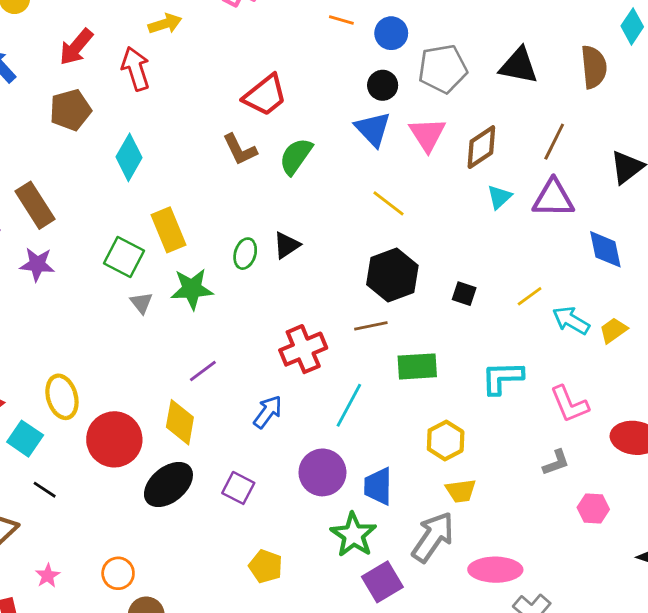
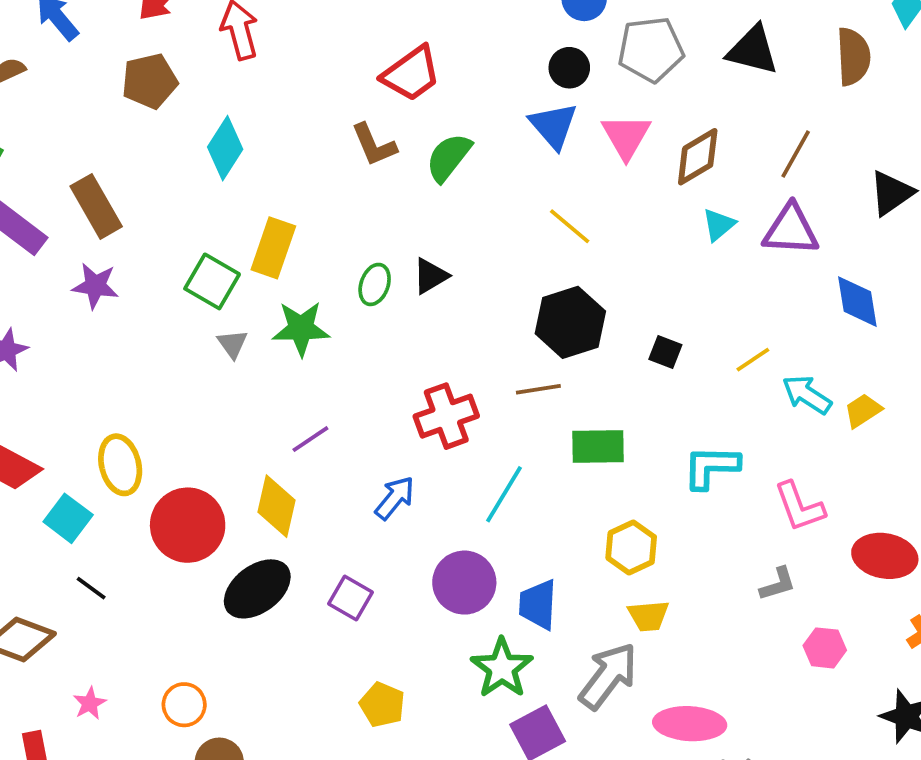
yellow rectangle: (168, 230) -> (273, 248), turned 39

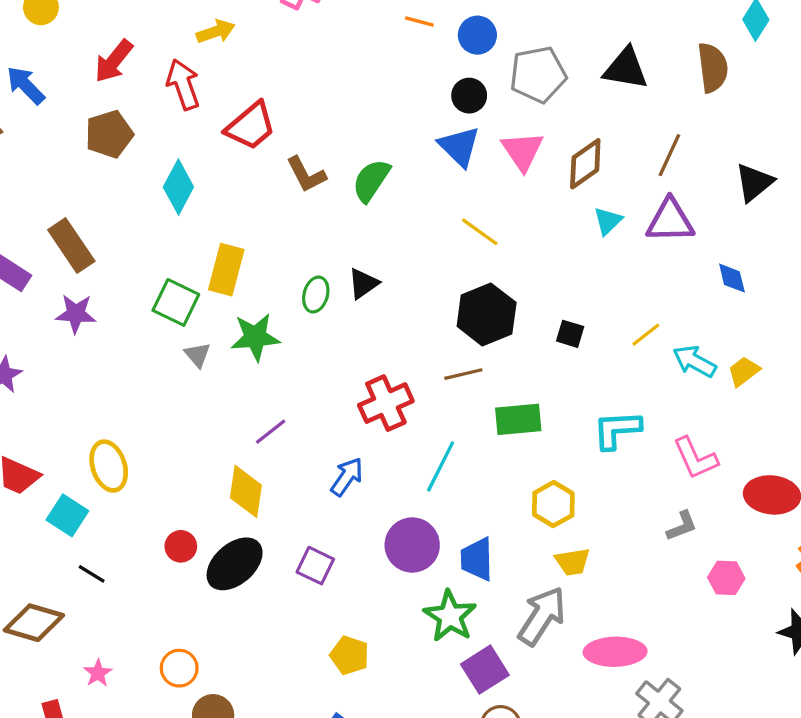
red trapezoid: (411, 74) -> (251, 126), moved
blue diamond: (857, 302) -> (732, 278), size x0.7
red circle: (188, 525) -> (181, 546), moved, size x0.5

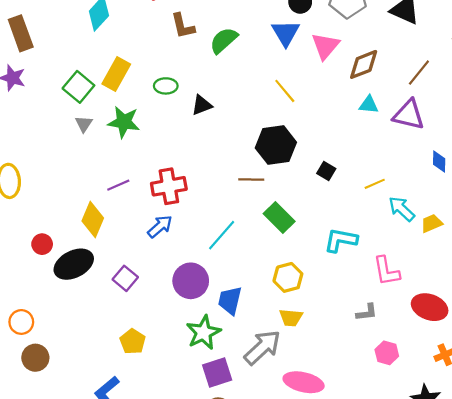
cyan triangle: (608, 221) -> (369, 105), turned 36
green ellipse: (316, 295) -> (166, 86), moved, turned 60
red cross: (386, 403) -> (169, 186), moved
green rectangle: (518, 419) -> (279, 217), turned 36

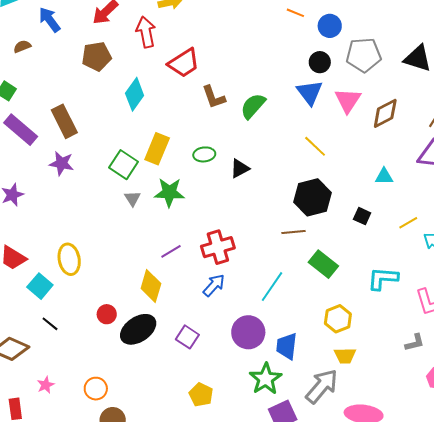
cyan triangle: (369, 105) -> (384, 176), moved

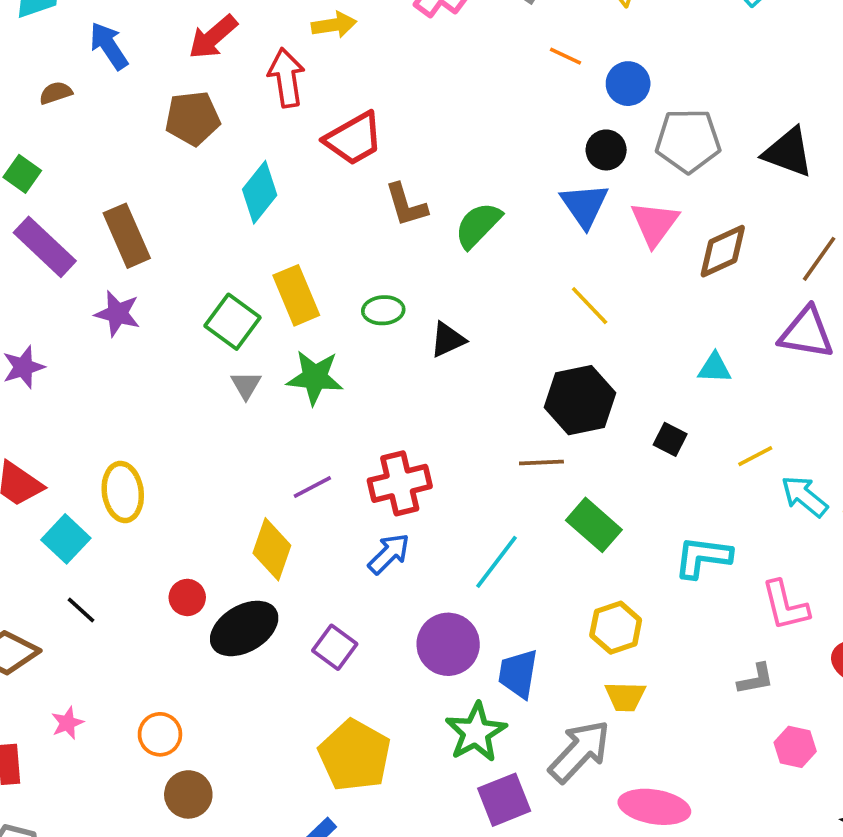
yellow rectangle: (157, 149) -> (296, 295), turned -48
yellow pentagon: (201, 395) -> (355, 755), size x1.6

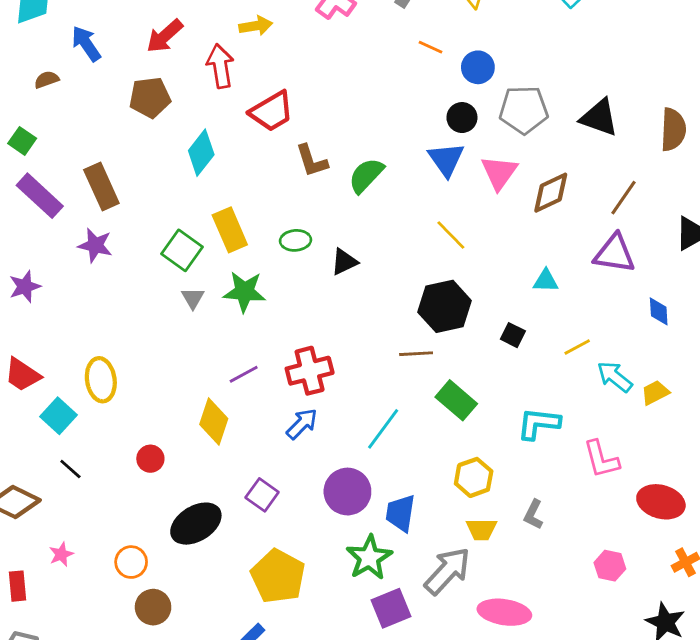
black ellipse: (244, 628) -> (196, 524), moved
gray L-shape: (756, 679) -> (533, 514), moved, turned 128

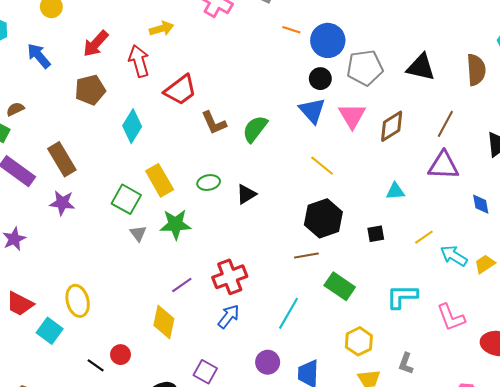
blue circle: (478, 67) -> (328, 40), size x1.4
brown semicircle: (47, 80) -> (15, 109), moved
black square: (513, 335) -> (376, 234), turned -30
black line: (70, 469) -> (96, 365), moved
purple circle: (347, 492) -> (268, 362), size x0.7

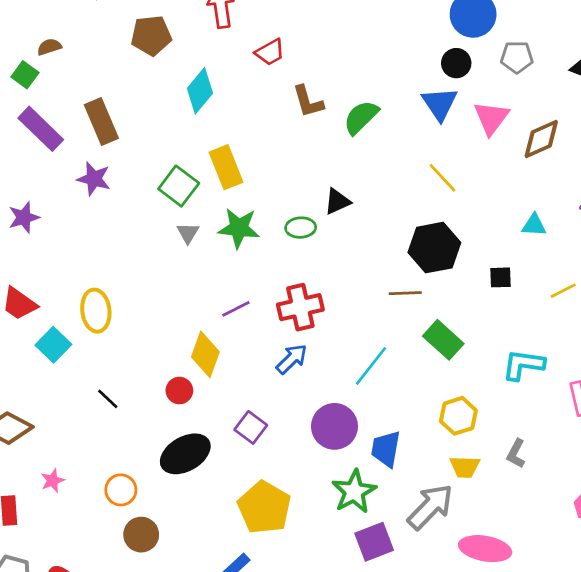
gray pentagon: (365, 68) -> (517, 57), size x0.7
red trapezoid: (180, 90) -> (270, 52), size x0.7
green ellipse: (209, 183) -> (301, 228), moved
red circle: (120, 355) -> (179, 391), moved
purple circle: (268, 362) -> (334, 426), size x1.4

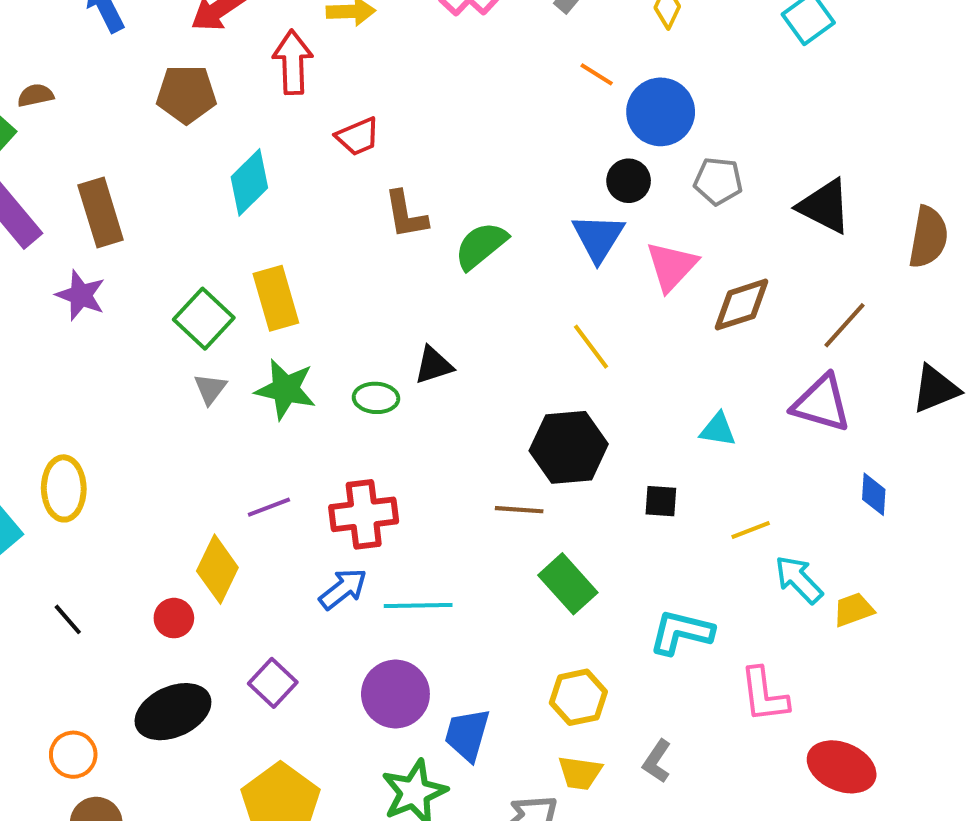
cyan line: (371, 366) -> (418, 605), moved, turned 45

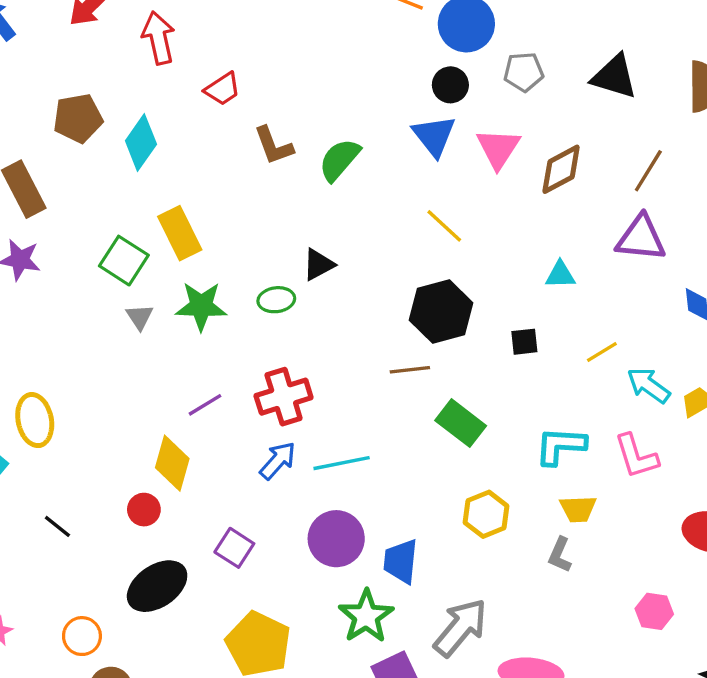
brown pentagon: (186, 94) -> (78, 118), moved
pink L-shape: (764, 695) -> (636, 456), moved
yellow trapezoid: (580, 773) -> (578, 509), moved

